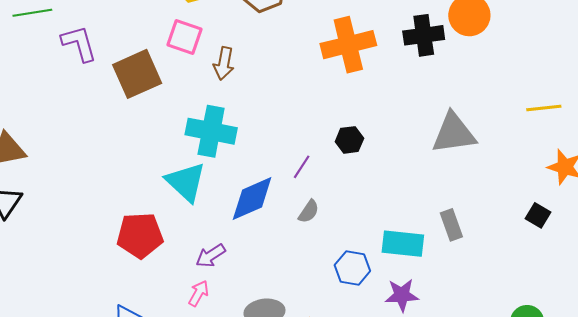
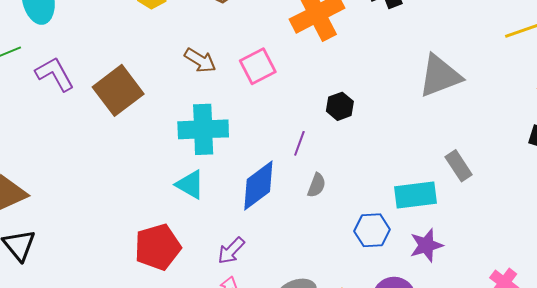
pink square: (184, 37) -> (258, 66), moved, turned -33
brown arrow: (224, 63) -> (200, 60), turned -56
cyan triangle: (186, 182) -> (190, 184), size x0.7

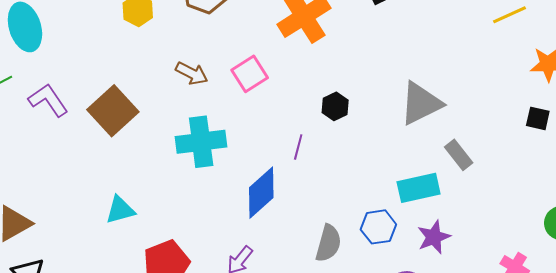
gray triangle: (440, 76) -> (421, 103), moved
cyan triangle: (190, 184) -> (120, 210), moved, turned -40
gray semicircle: (317, 185) -> (328, 243), moved, size x1.5

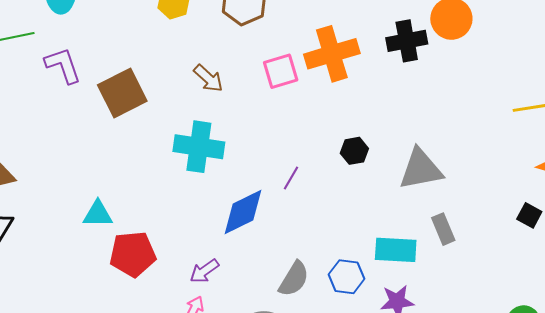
pink square: (250, 74) -> (281, 71), moved
black hexagon: (335, 106) -> (354, 151), moved
cyan triangle: (120, 210) -> (98, 214), moved

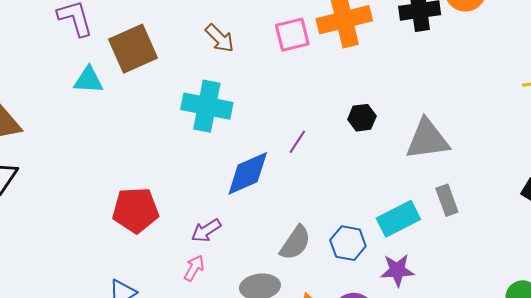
cyan triangle: (98, 214) -> (88, 80), moved
cyan rectangle: (396, 250) -> (398, 219), turned -33

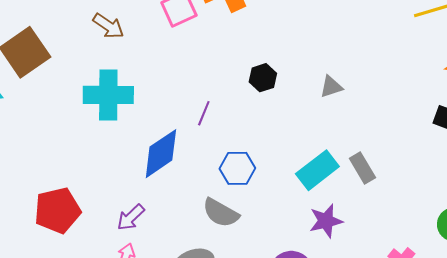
gray triangle: (427, 139) -> (331, 87), size x0.5
gray rectangle: (447, 200) -> (362, 168), moved
gray semicircle: (295, 243) -> (221, 213), turned 96
blue hexagon: (348, 243) -> (237, 168), moved

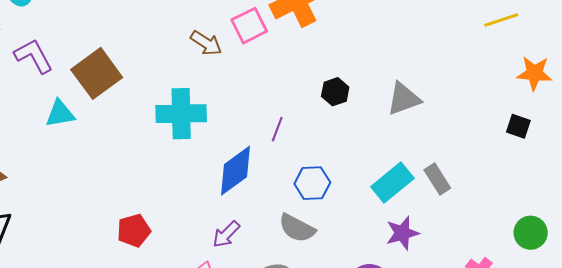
brown arrow: (108, 26) -> (206, 43), moved
gray triangle: (331, 87) -> (404, 99), size x1.5
red pentagon: (58, 210) -> (134, 231), size x0.7
purple arrow: (131, 217) -> (226, 234), moved

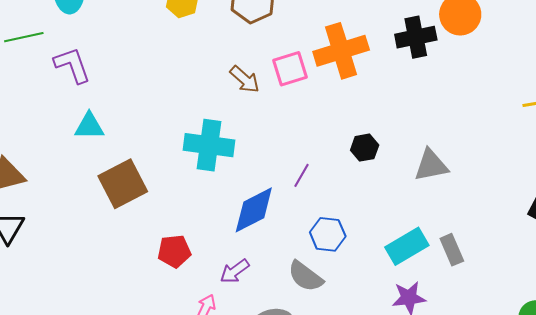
brown square: (97, 73) -> (123, 184), moved
red pentagon: (134, 231) -> (174, 251), moved

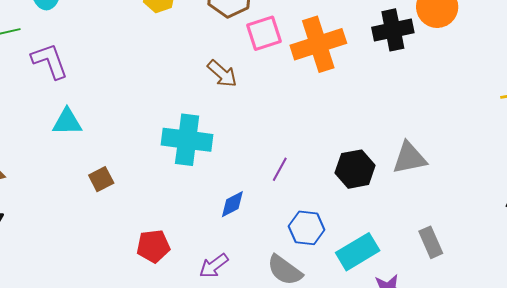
pink square: (290, 69) -> (264, 33), moved
black hexagon: (365, 148) -> (355, 169), moved, size x1.4
brown square: (123, 184) -> (101, 179), size x0.5
blue diamond: (254, 210) -> (232, 204), size x0.6
cyan rectangle: (407, 246) -> (358, 252), moved

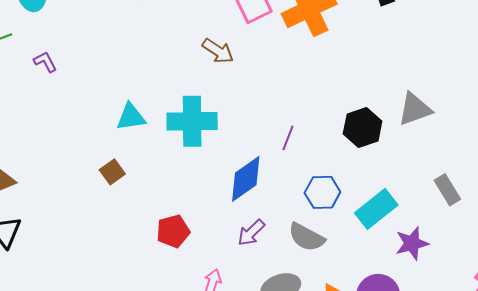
purple L-shape: (50, 61) -> (45, 62), size x0.6
cyan triangle: (67, 122) -> (131, 117), moved
blue diamond: (232, 204) -> (246, 179), size x1.6
purple arrow: (214, 266) -> (251, 233), moved

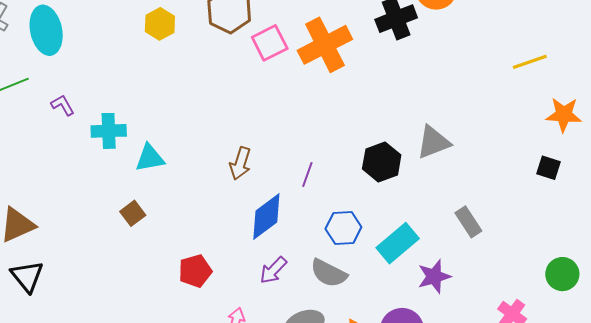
brown arrow: (218, 51) -> (240, 163), moved, turned 76
cyan cross: (192, 121) -> (109, 131), moved, size x0.7

